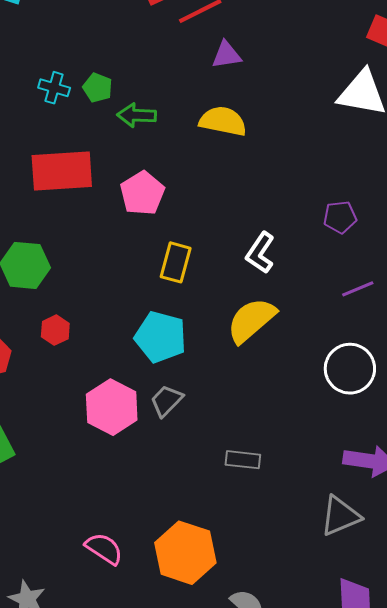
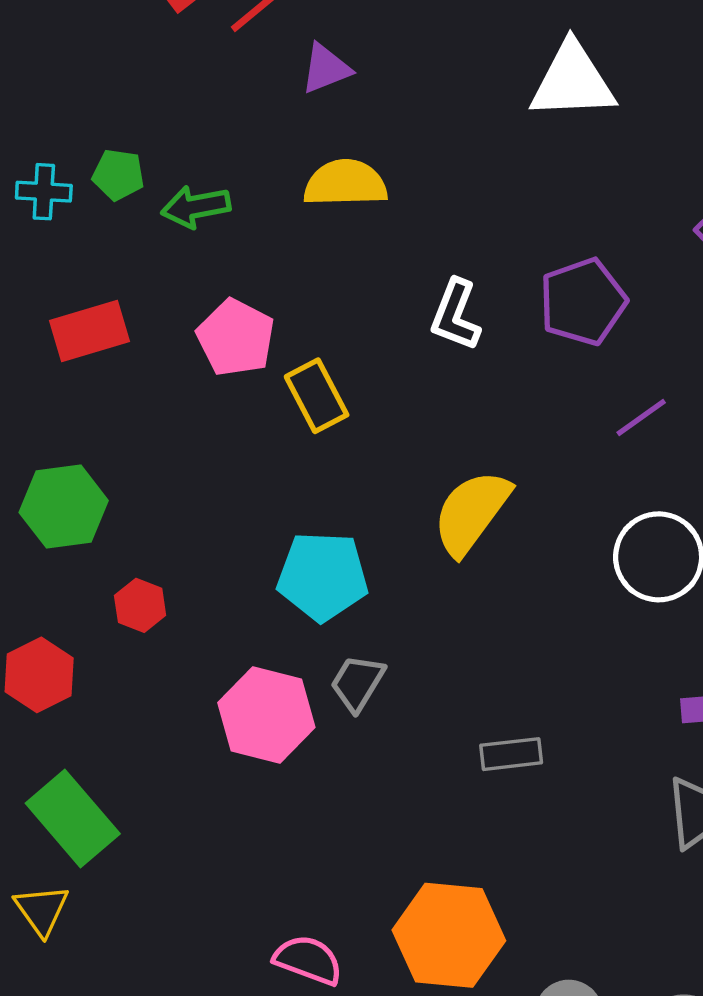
red rectangle: (62, 171) -> (89, 331), size x0.7
purple pentagon: (340, 217) -> (583, 302), size x1.5
white L-shape: (260, 253) -> (455, 315), moved
yellow rectangle: (176, 262) -> (317, 396), moved, turned -30

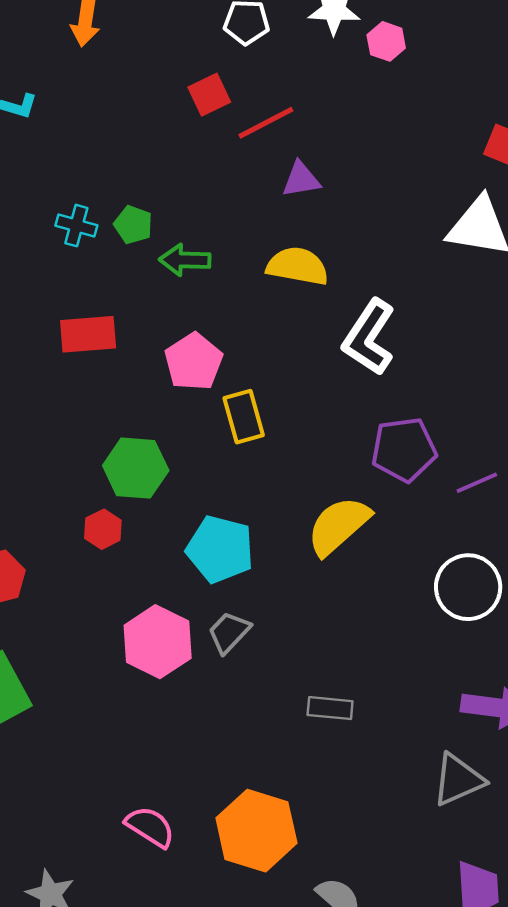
purple pentagon: (583, 302) -> (404, 450), moved
white L-shape: (455, 315) -> (369, 337), moved, size x1.4
green hexagon: (64, 507) -> (136, 468), moved
red hexagon: (140, 605) -> (103, 529), moved

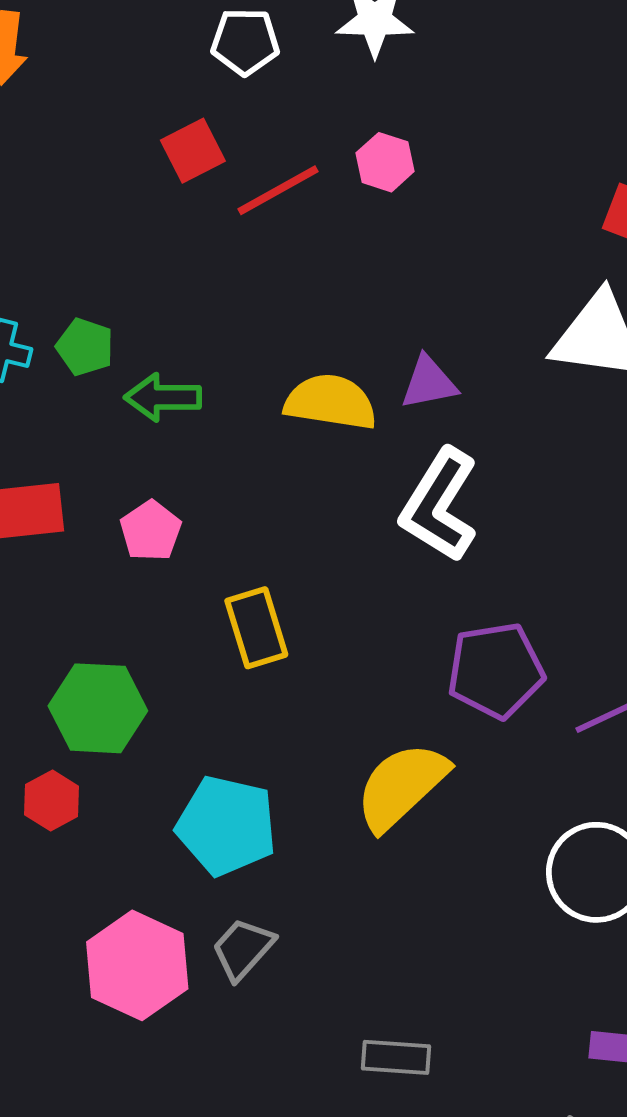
pink hexagon: (386, 41) -> (385, 162), moved
purple triangle: (301, 179) -> (429, 383), moved
pink pentagon: (194, 362) -> (151, 531), moved, size x0.7

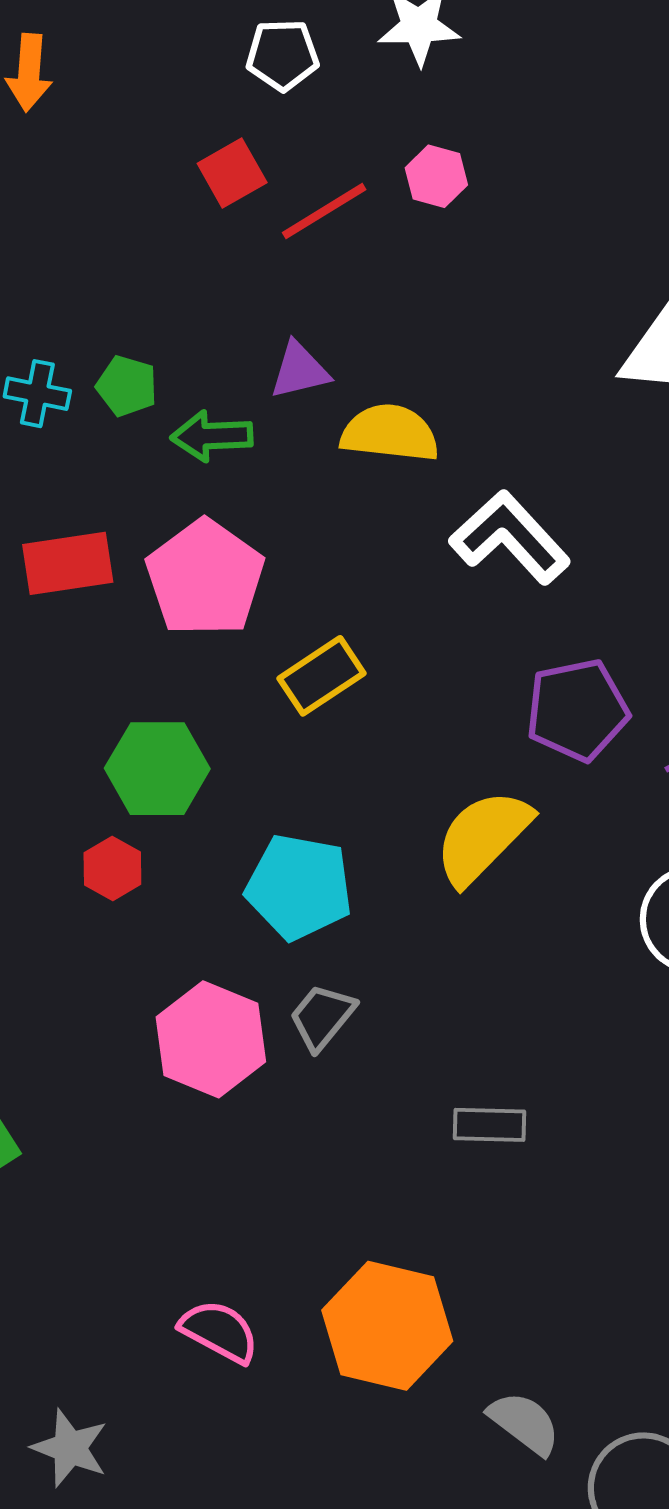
purple triangle: (429, 383) -> (300, 370), moved
white L-shape: (439, 505) -> (510, 537), turned 108
pink pentagon: (151, 531) -> (205, 578), size x1.8
yellow rectangle: (256, 628) -> (321, 676), turned 76

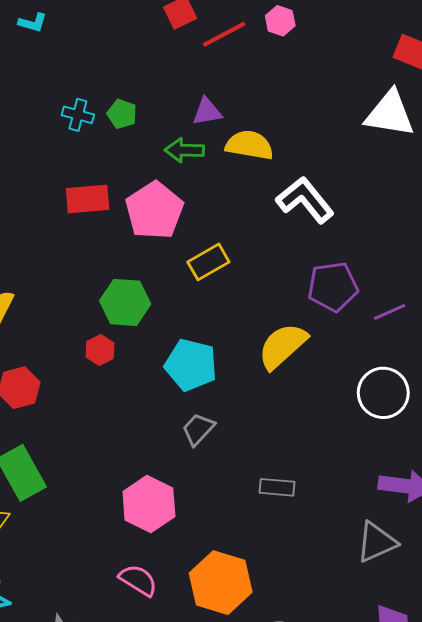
green arrow: (212, 436) -> (184, 150), moved
pink hexagon: (211, 1039) -> (149, 504), moved

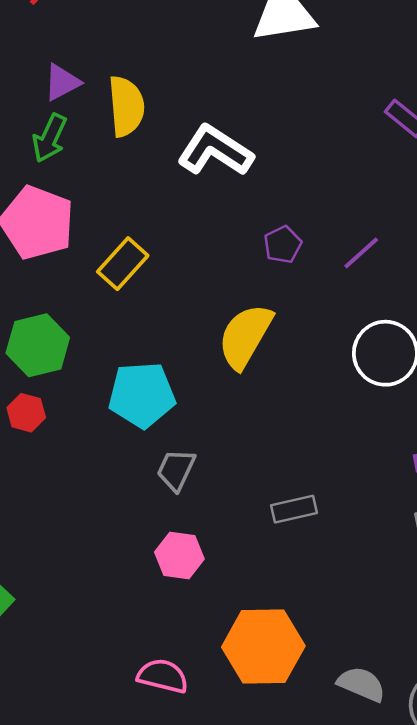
yellow semicircle: (249, 145) -> (126, 106), turned 93
green arrow: (184, 150) -> (50, 138), turned -48
purple pentagon: (333, 287) -> (283, 245), size x0.6
pink hexagon: (149, 504) -> (179, 555), moved, size x0.7

